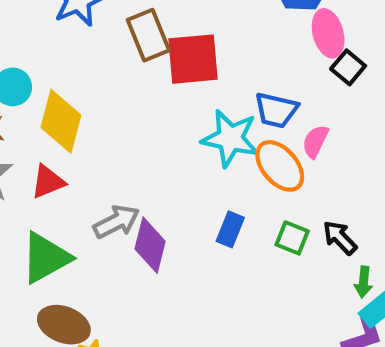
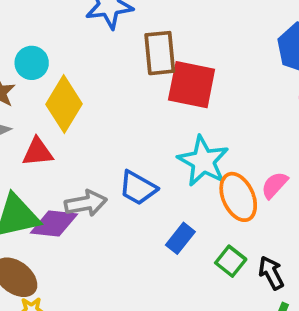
blue trapezoid: (276, 110) -> (138, 188), moved
purple diamond: (150, 245) -> (54, 223), moved, turned 66

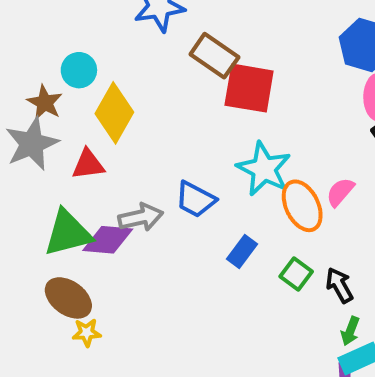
brown rectangle: (160, 53) -> (214, 56), turned -48

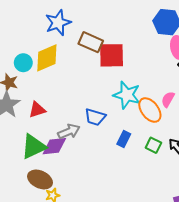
yellow diamond: (114, 113) -> (47, 58), moved, turned 48

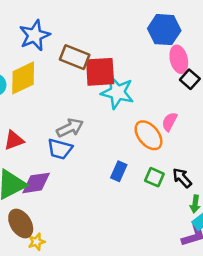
cyan star: (127, 95) -> (117, 92), moved
blue trapezoid: (95, 117) -> (60, 149), moved
gray arrow: (69, 131) -> (70, 128), moved
brown ellipse: (40, 179) -> (21, 223), turned 35

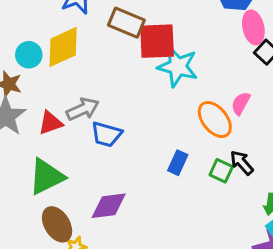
gray arrow: (70, 128) -> (83, 109), moved
black arrow: (182, 178) -> (242, 163), moved
purple diamond: (36, 183) -> (109, 206), moved

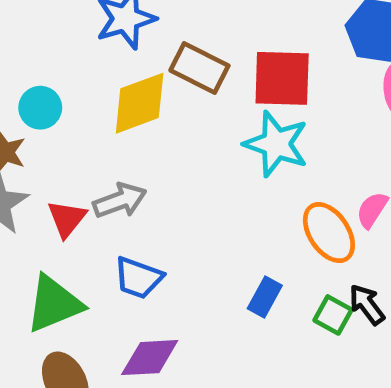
red square: (157, 41) -> (282, 78), moved
yellow diamond: (63, 47) -> (140, 103), moved
red triangle: (50, 123) -> (67, 219), turned -36
blue trapezoid: (106, 134) -> (138, 278), moved

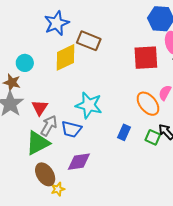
red square: (282, 78) -> (146, 58), moved
cyan star: (276, 144) -> (89, 105), moved
gray arrow: (120, 201) -> (49, 126), moved, turned -35

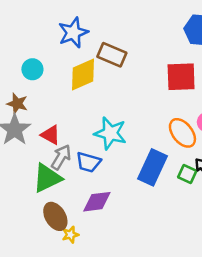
cyan circle: (25, 63) -> (32, 69), moved
red triangle: (40, 108) -> (51, 135), turned -36
blue rectangle: (124, 132) -> (152, 167), size x1.8

